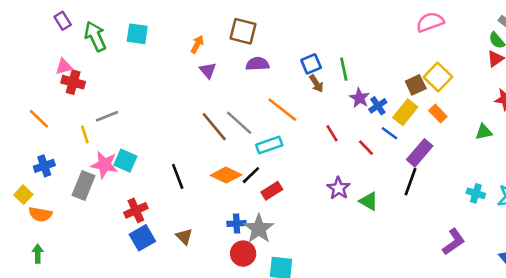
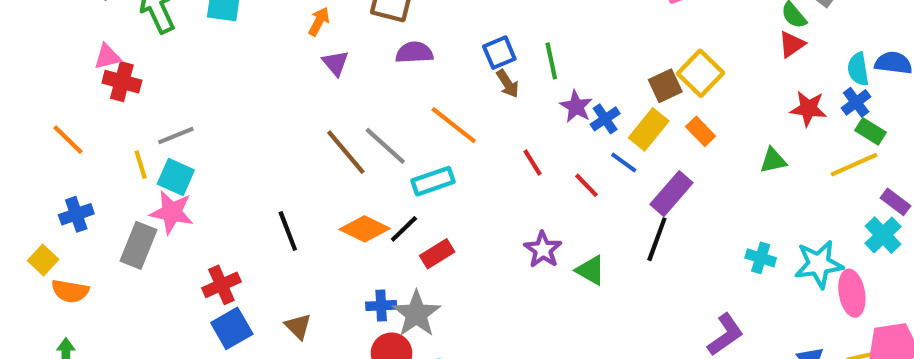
cyan square: (125, 161) -> (176, 177), moved

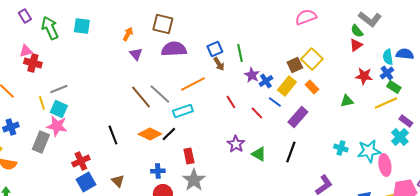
purple semicircle: (414, 53) -> (174, 49), size x1.4
orange line: (454, 125) -> (193, 84), turned -65
black line: (657, 239) -> (291, 152), moved
red rectangle: (437, 254) -> (189, 156), moved, turned -70
gray star: (416, 314) -> (194, 180), moved

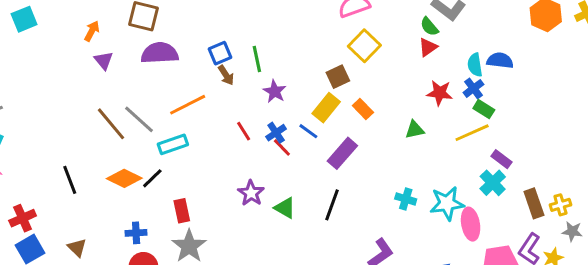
cyan square: (82, 26) -> (24, 19), turned -30
yellow square: (312, 59) -> (364, 46), moved
blue cross: (266, 81) -> (276, 133), moved

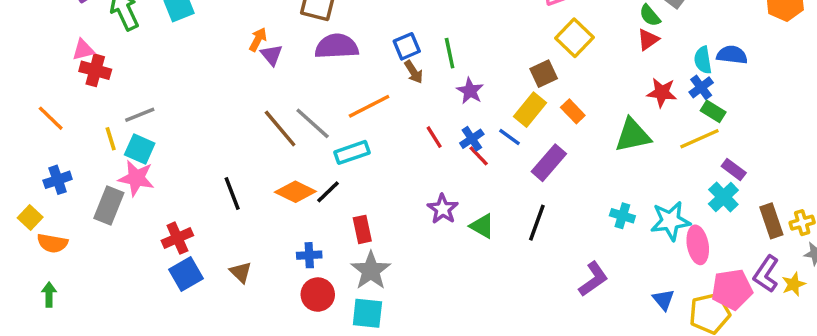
orange arrow: (92, 31) -> (258, 39), moved
green triangle: (415, 130) -> (633, 135), size x1.6

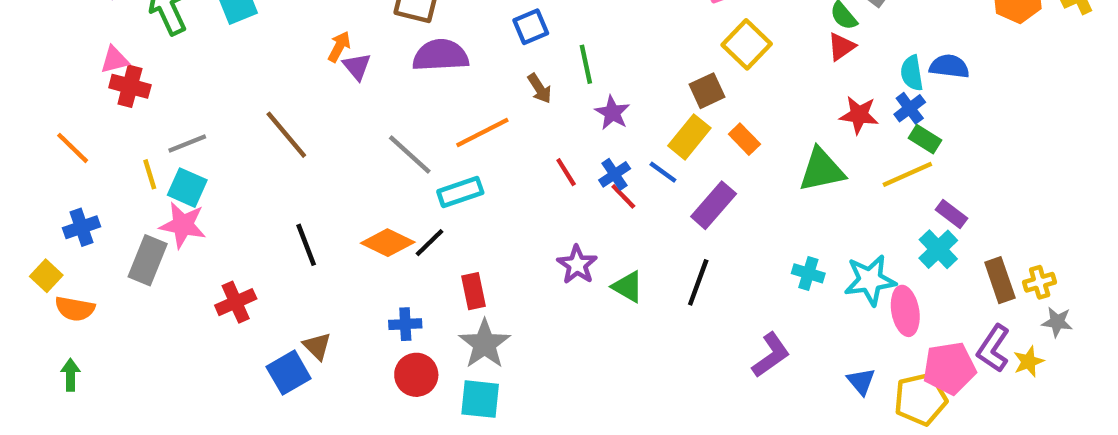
blue square: (407, 46) -> (531, 27), moved
brown line: (280, 128) -> (286, 135), moved
blue square: (186, 274) -> (289, 373), moved

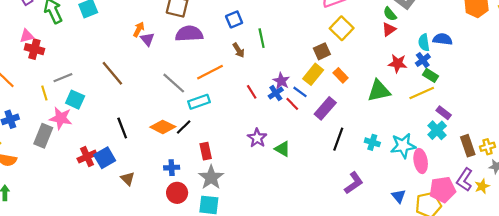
purple star: (612, 113) -> (281, 81), moved
cyan square: (187, 188) -> (75, 100), moved
red line: (623, 196) -> (292, 104), moved
black line: (698, 282) -> (338, 139), moved
blue square: (289, 373) -> (105, 158), moved

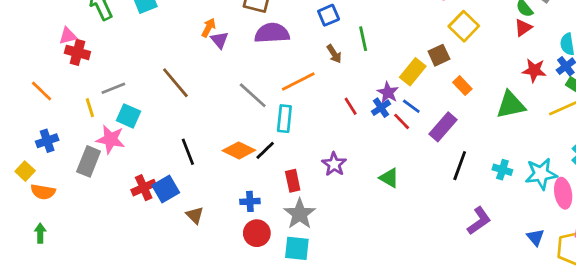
yellow rectangle: (313, 74) -> (413, 72), moved
cyan rectangle: (199, 102) -> (284, 119), turned -65
purple star: (257, 138) -> (334, 164), moved

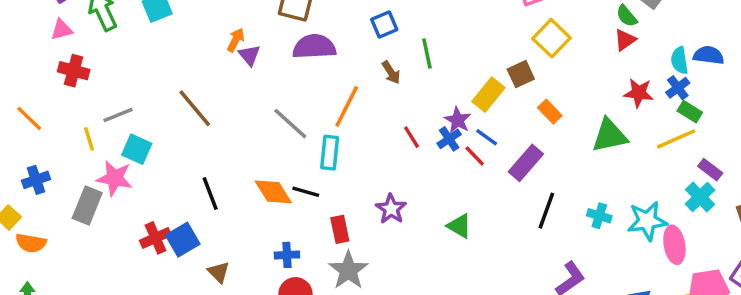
pink triangle: (68, 36) -> (62, 30), moved
orange line: (298, 81) -> (347, 106), turned -36
orange diamond: (239, 150) -> (273, 192), turned 32
black line: (265, 150) -> (306, 192), turned 60

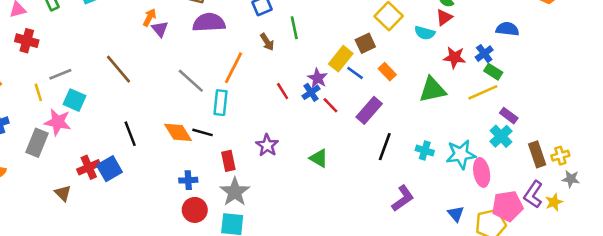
cyan semicircle: (680, 60) -> (425, 33), moved, turned -66
blue line: (487, 137) -> (355, 73), moved
brown triangle: (219, 272) -> (63, 193), moved

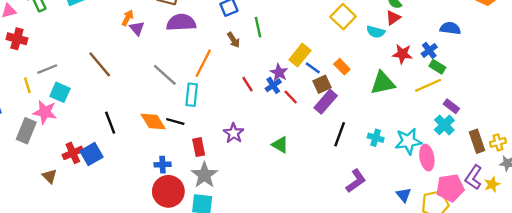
brown square: (365, 43) -> (322, 84), moved
red circle: (195, 210) -> (168, 191), size x1.4

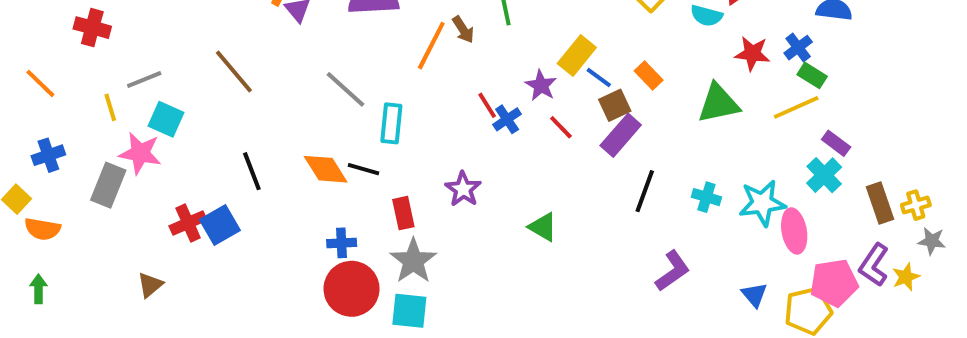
orange line: (203, 63) -> (431, 46), moved
blue cross: (273, 85) -> (507, 119), moved
green triangle: (280, 145) -> (543, 227), moved
brown triangle: (50, 176) -> (150, 285), moved, turned 35

